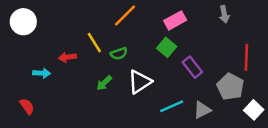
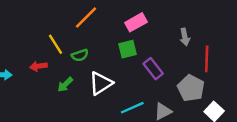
gray arrow: (224, 14) -> (185, 37), moved
green square: (167, 47) -> (127, 49), turned 36
red arrow: (67, 57) -> (38, 66), moved

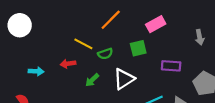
yellow line: (55, 44) -> (83, 44), turned -30
green square: (127, 49) -> (138, 48), moved
purple rectangle: (153, 69) -> (171, 66), turned -48

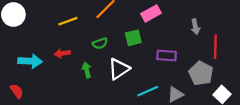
yellow line: (83, 44) -> (68, 21), moved, turned -48
cyan arrow: (36, 71) -> (30, 61), size x1.5
green arrow: (92, 80) -> (87, 70), turned 120

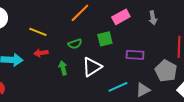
yellow line: (68, 21) -> (38, 32), moved, turned 42
gray arrow: (195, 27) -> (153, 18), moved

